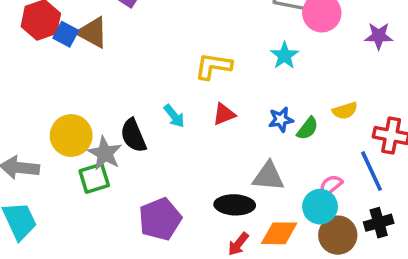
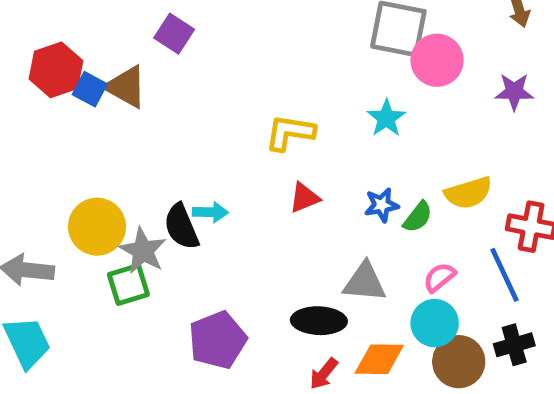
yellow semicircle: (345, 111) -> (468, 193), size x1.4
cyan arrow: (174, 116) -> (210, 212), moved, turned -50
pink semicircle: (331, 185) -> (439, 277), moved

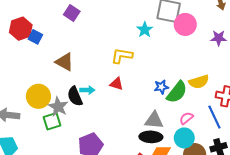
brown triangle: (126, 87) -> (64, 62), moved
cyan star: (386, 118) -> (145, 30), moved
red triangle: (304, 198) -> (117, 84), moved, turned 40
green semicircle: (418, 217) -> (177, 92), size x1.6
black ellipse: (319, 321) -> (151, 137), moved

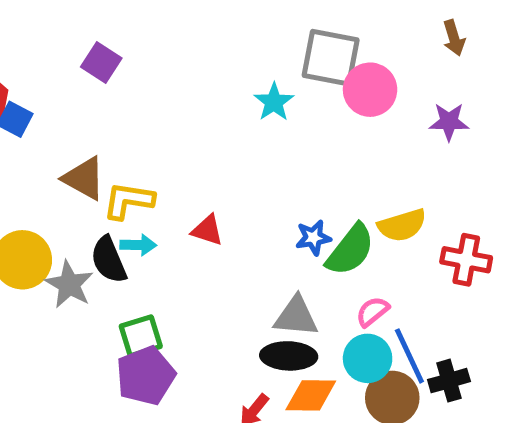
yellow L-shape: (122, 56) -> (128, 201), moved
blue line: (214, 117) -> (409, 356), moved
green square: (52, 121) -> (141, 336), moved

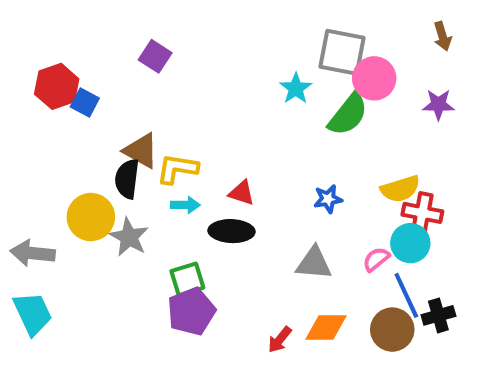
green semicircle: (350, 250) -> (348, 115), moved
black semicircle: (109, 260) -> (127, 179), moved, turned 30
red cross: (466, 260) -> (422, 213), moved
black ellipse: (289, 356) -> (232, 231), moved
cyan circle: (368, 358) -> (410, 243), moved

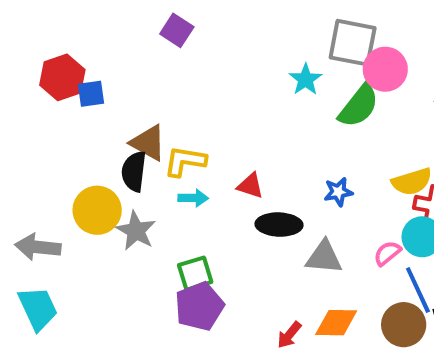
purple square: (155, 56) -> (177, 30), moved
blue square: (85, 102) -> (91, 94), turned -36
black ellipse: (232, 231) -> (279, 225), moved

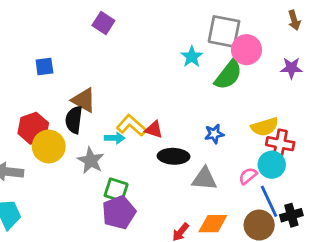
red hexagon: (62, 77) -> (33, 128), moved
yellow L-shape: (185, 161) -> (131, 125), moved, turned 32
gray star: (136, 231) -> (91, 160), moved
green square: (195, 274) -> (116, 190), turned 35

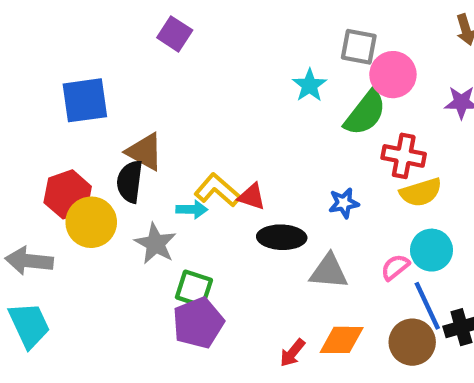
gray square: (224, 31) -> (359, 47), size x0.7
blue square: (44, 66) -> (85, 100), size x1.6
red cross: (280, 144) -> (404, 156), moved

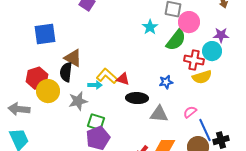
gray star: (155, 244) -> (78, 101), turned 30
cyan circle: (432, 250) -> (212, 51), moved

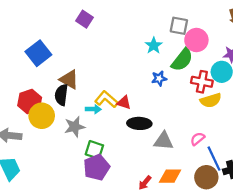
blue square: (45, 34) -> (38, 53), turned -30
blue star: (166, 82) -> (159, 78), moved

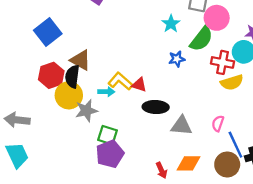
red hexagon: (30, 101) -> (51, 75), moved
yellow circle: (42, 116) -> (69, 95), moved
pink semicircle: (198, 139) -> (218, 123), turned -32
red arrow: (145, 183) -> (161, 170), turned -64

